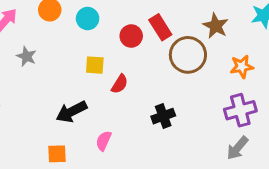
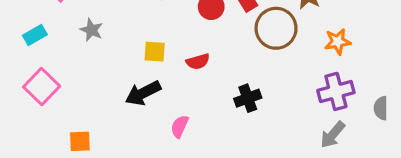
yellow square: (95, 65) -> (155, 52), moved
red semicircle: (120, 84) -> (198, 62), turned 42
orange square: (57, 154) -> (80, 141), moved

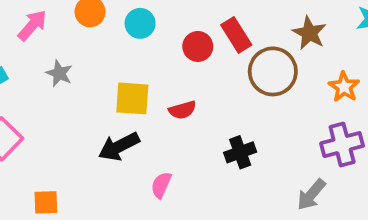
orange star: (338, 42) -> (344, 87), turned -30
yellow square: (155, 52) -> (132, 98), size x1.4
gray arrow: (333, 135) -> (311, 195), moved

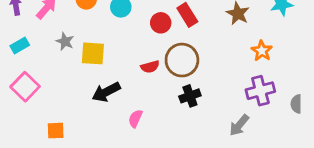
brown circle: (273, 71) -> (182, 60), moved
yellow square: (132, 98) -> (93, 53), moved

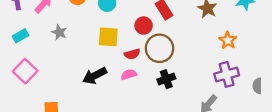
red circle: (161, 23) -> (144, 26), moved
yellow square: (93, 53) -> (108, 37), moved
pink semicircle: (135, 119) -> (129, 74), moved, turned 49

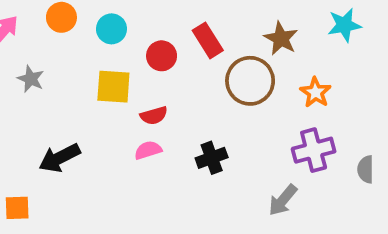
red circle: (144, 26) -> (162, 56), moved
brown circle: (159, 48) -> (250, 81), moved
black arrow: (95, 76) -> (60, 158), moved

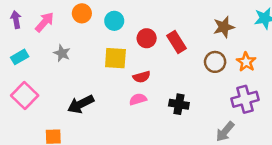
brown star: (281, 38) -> (224, 27), turned 30
red rectangle: (208, 40) -> (176, 42), moved
brown circle: (250, 81) -> (215, 62), moved, size x0.7
black cross: (212, 158) -> (179, 104), turned 30

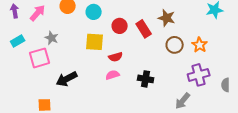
brown star: (224, 27) -> (167, 18), moved, turned 30
pink square: (25, 96) -> (40, 58), moved, turned 30

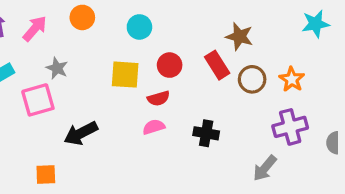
cyan circle: (94, 12) -> (139, 27), moved
red circle: (120, 26) -> (170, 65), moved
red rectangle: (144, 29) -> (217, 65), moved

